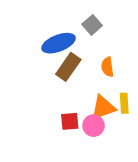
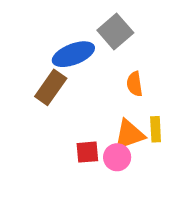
gray square: (92, 25) -> (115, 31), size x1.4
brown rectangle: (68, 67) -> (51, 87), moved

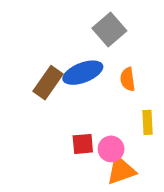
blue ellipse: (73, 54) -> (83, 73), moved
orange triangle: (129, 135) -> (121, 170), moved

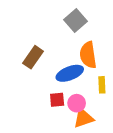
blue ellipse: (83, 73) -> (70, 73), moved
orange semicircle: (128, 79) -> (88, 55), size x1.6

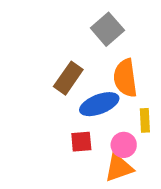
brown rectangle: (33, 57) -> (68, 78), moved
pink circle: (77, 103) -> (124, 145), moved

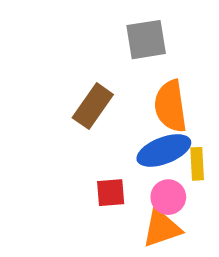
gray square: (107, 29) -> (146, 40), turned 32
blue ellipse: (99, 104) -> (164, 150), moved

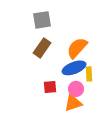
gray square: (146, 40) -> (42, 20), moved
orange semicircle: (171, 106) -> (77, 48), turned 50

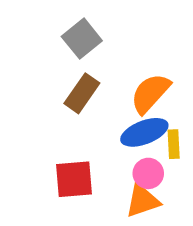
gray square: (42, 20) -> (82, 39), turned -30
red square: (50, 87) -> (74, 179), moved, size x1.5

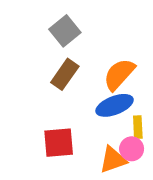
yellow rectangle: (174, 144) -> (138, 127), moved
pink circle: (148, 173) -> (132, 149), moved

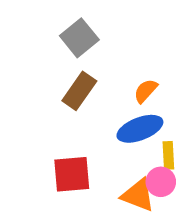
orange semicircle: (119, 74) -> (146, 91), size x0.6
orange triangle: (113, 160) -> (138, 195), turned 40

